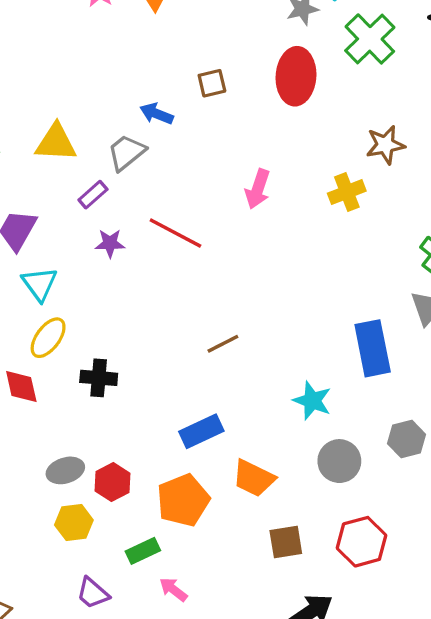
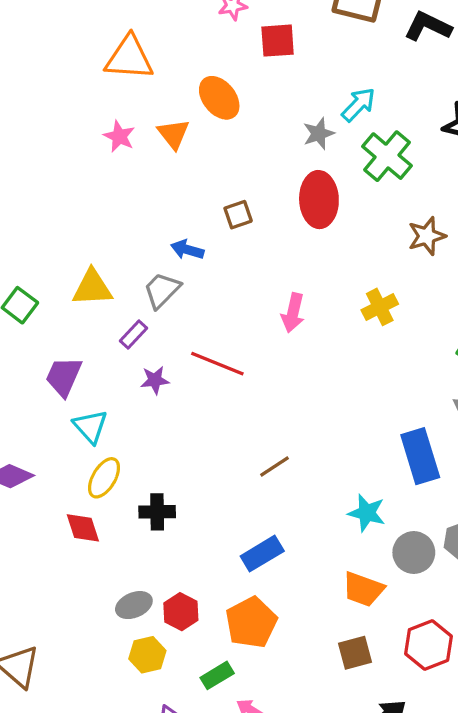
brown star: (385, 145) -> (427, 236), moved
gray circle: (339, 461) -> (414, 553), moved
orange trapezoid: (254, 478) -> (363, 589), moved

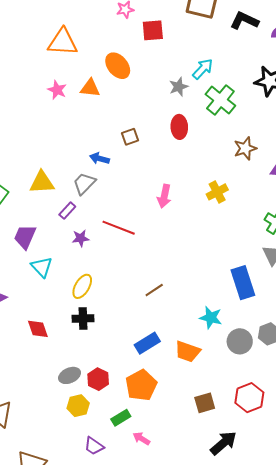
orange triangle: (173, 134) -> (90, 88), turned -45
red ellipse: (319, 200) -> (179, 127), size x0.7
yellow ellipse: (104, 478) -> (82, 286), moved
orange trapezoid: (363, 589) -> (188, 352), moved

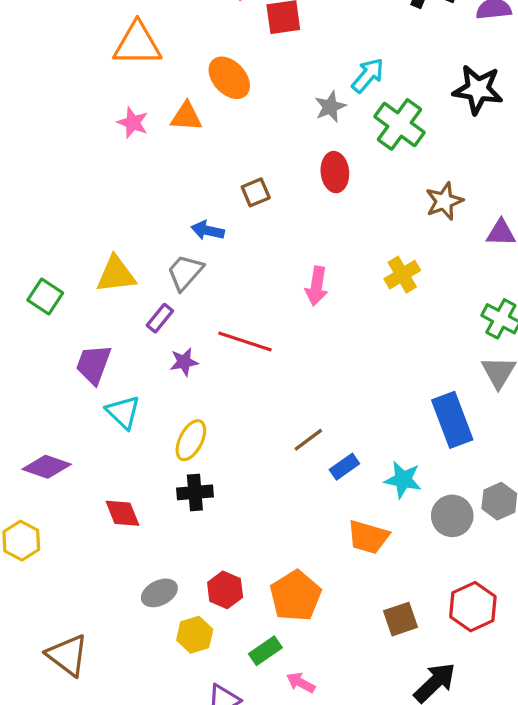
blue rectangle: (147, 343) -> (344, 467), moved, size x0.7
gray ellipse: (70, 375) -> (159, 593), moved

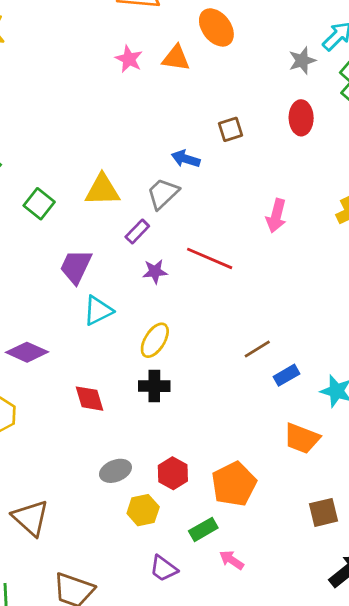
cyan triangle: (123, 412) -> (98, 311), turned 44

